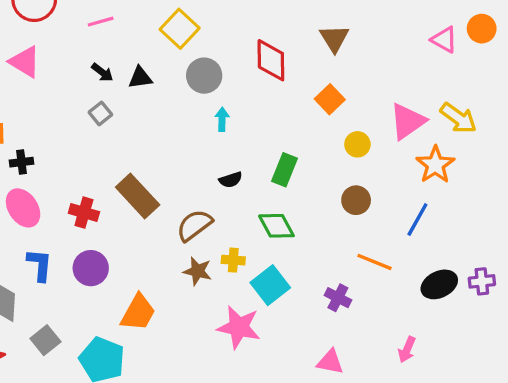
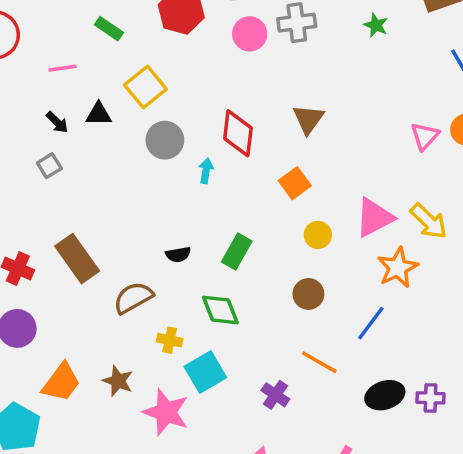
pink triangle: (444, 40) -> (425, 136), turned 36
black triangle: (140, 78) -> (99, 114), moved
cyan arrow: (222, 119) -> (206, 171), moved
brown star: (198, 271) -> (118, 381), moved

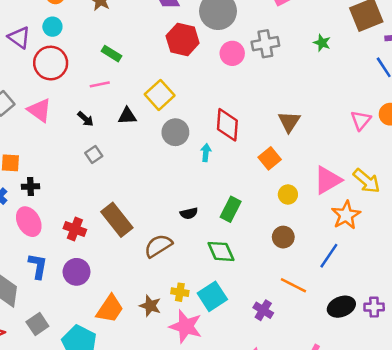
green rectangle: (109, 29) -> (111, 54), moved
brown triangle: (308, 119) -> (289, 122), moved
black arrow: (57, 122) -> (86, 119), moved
yellow cross: (170, 340) -> (180, 292), moved

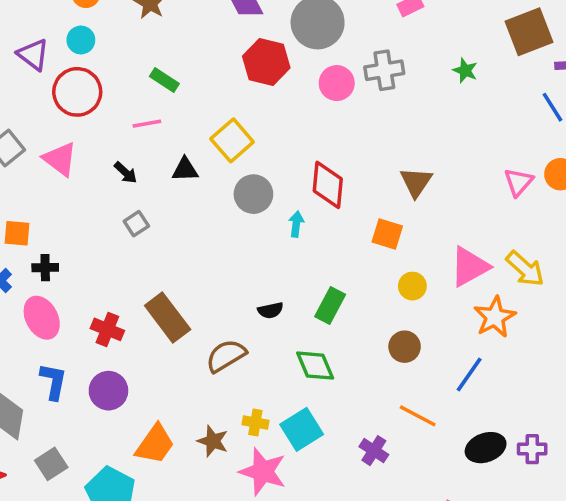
orange square: (270, 158) -> (387, 234), turned -35

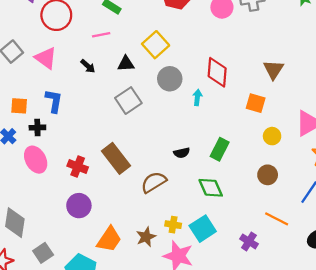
gray square: (136, 224) -> (128, 101), moved, size x1.6
blue L-shape: (53, 381) -> (54, 101), moved
brown star: (213, 441) -> (146, 237), turned 30

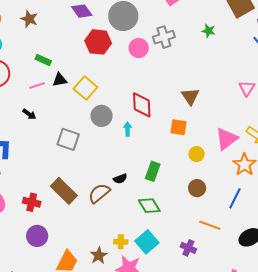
black triangle: (126, 64) -> (60, 80), moved
gray square: (128, 101) -> (68, 139), turned -30
brown semicircle: (154, 182) -> (99, 193), moved

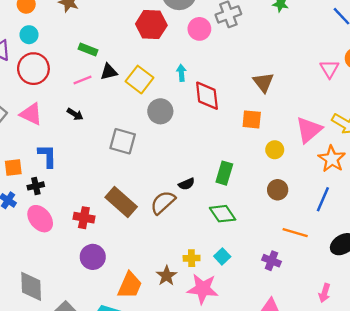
cyan arrow: (128, 129) -> (181, 73), moved
cyan square: (147, 242) -> (222, 256), size x0.6

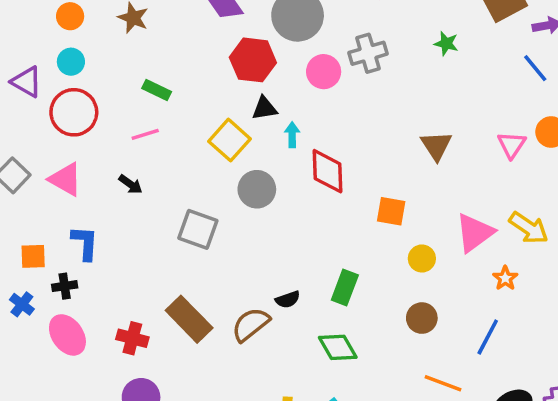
black triangle: (109, 72) -> (264, 108), moved
brown triangle: (263, 82) -> (436, 146), moved
orange star: (332, 159) -> (505, 278), size x0.6

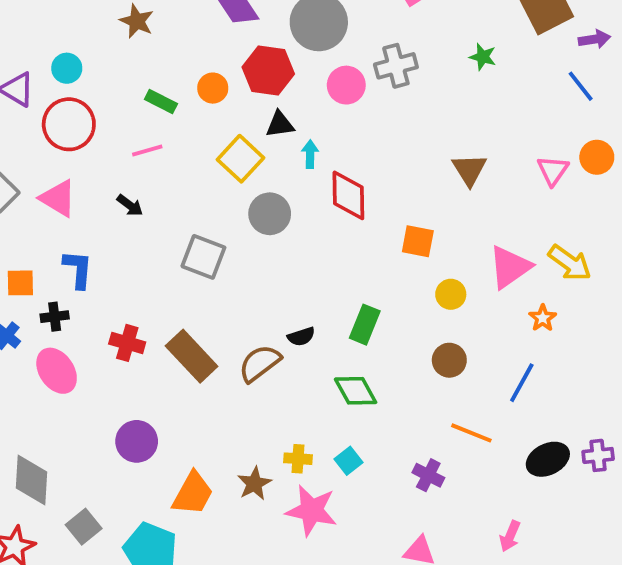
orange circle: (70, 16) -> (213, 88), moved
red cross: (132, 338) -> (127, 343), moved

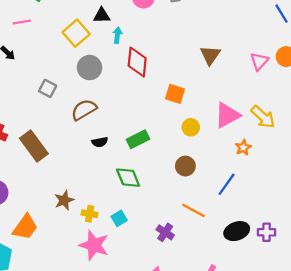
gray square: (203, 257) -> (48, 88), size x0.7
green rectangle: (365, 325) -> (138, 139), turned 35
brown semicircle: (260, 363) -> (84, 110), moved
brown star: (254, 484) -> (64, 200), moved

